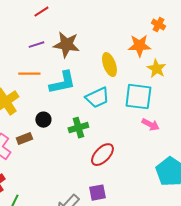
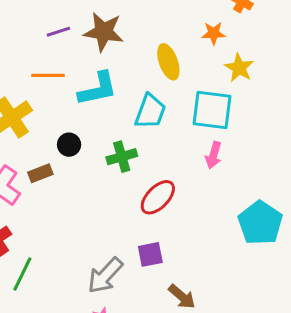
orange star: (139, 46) -> (214, 33), size x0.7
cyan trapezoid: (97, 98) -> (150, 111), turned -45
pink arrow: (150, 125) -> (214, 155), moved, turned 78

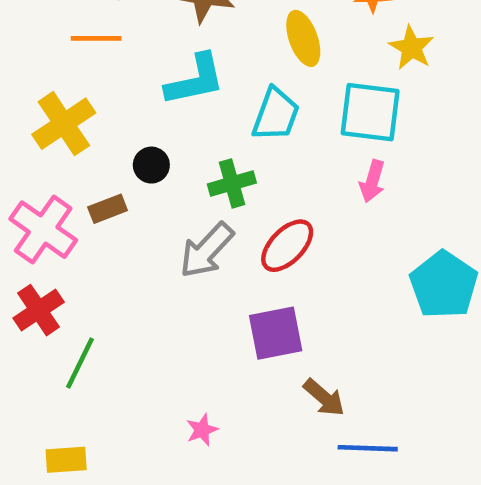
orange line: (48, 75) -> (96, 38), moved
purple square: (150, 254) -> (276, 333), size x1.4
gray arrow: (105, 276) -> (207, 250), moved

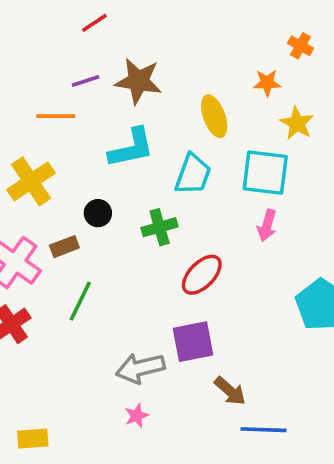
gray arrow: (207, 250) -> (140, 368), moved, turned 33
green line: (80, 363) -> (80, 301), moved

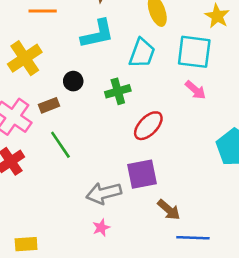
pink arrow: (267, 225) -> (195, 90), turned -65
green line: (80, 301) -> (60, 145), turned -60

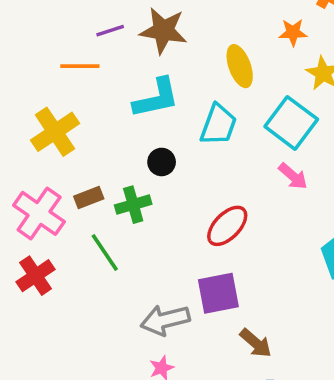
cyan square: (194, 52) -> (291, 123), turned 30
black circle: (73, 81) -> (162, 162), moved
green cross: (118, 91) -> (133, 205), moved

